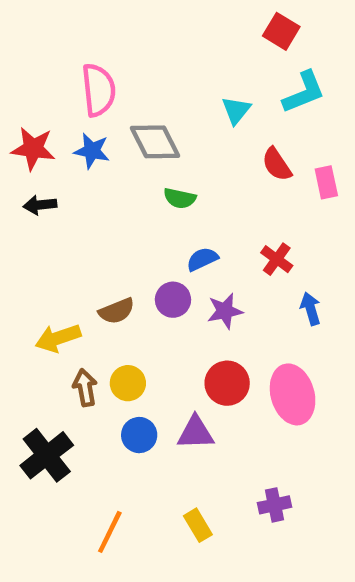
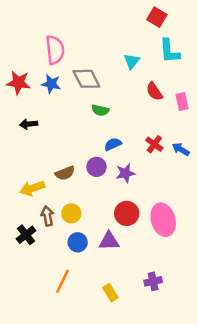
cyan L-shape: (304, 92) -> (169, 51), turned 108
black arrow: (40, 205) -> (29, 124), moved
blue arrow: (311, 309) -> (181, 149), moved, turned -42
black cross: (47, 455) -> (26, 235), moved, size x0.7
orange line: (110, 532) -> (63, 281), moved

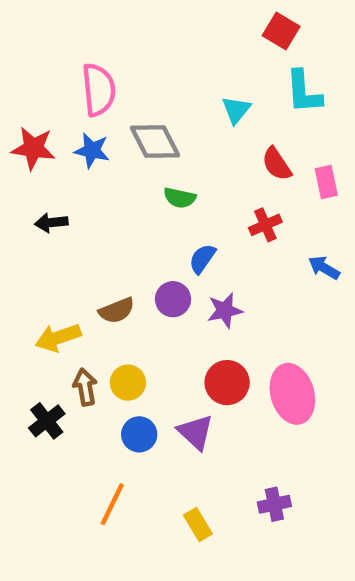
blue semicircle: (113, 144) -> (202, 259), turned -30
red cross: (154, 144) -> (265, 225), moved, turned 30
purple triangle: (109, 241) -> (196, 432), turned 45

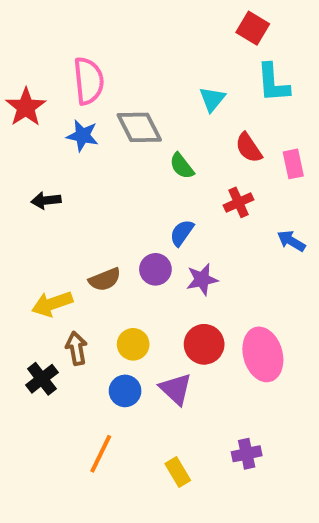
red star: (33, 148) -> (26, 107), moved, turned 30
green semicircle: (180, 198) -> (182, 166), moved, turned 40
yellow circle: (128, 383) -> (133, 344), moved

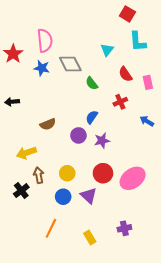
black arrow: (46, 200) -> (12, 102), moved
brown semicircle: (105, 279) -> (48, 124), moved
pink ellipse: (263, 354) -> (133, 178), turned 70

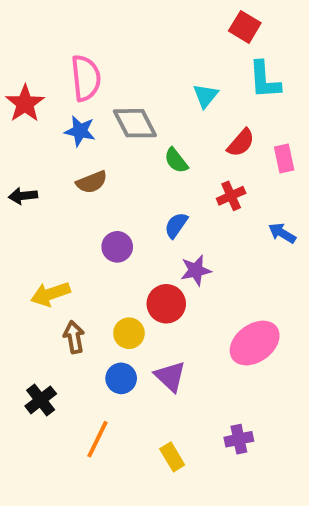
red semicircle: (125, 74) -> (241, 143), turned -105
brown semicircle: (48, 124) -> (92, 182), moved
purple circle: (78, 135) -> (117, 247), moved
red circle: (103, 173) -> (166, 304), moved
black cross: (21, 191) -> (41, 400), moved

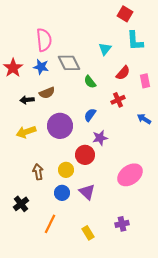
red star: (25, 104) -> (13, 68), moved
black arrow: (23, 196) -> (27, 100), moved
purple circle: (117, 247) -> (60, 126), size x1.6
yellow arrow: (50, 294) -> (26, 132), moved

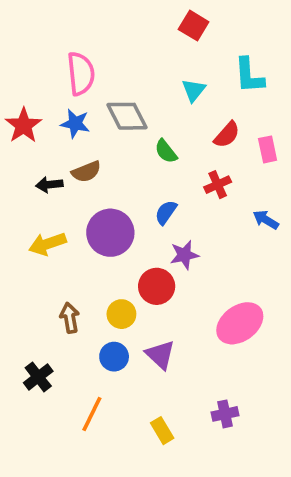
red square: (125, 14) -> (194, 26), moved

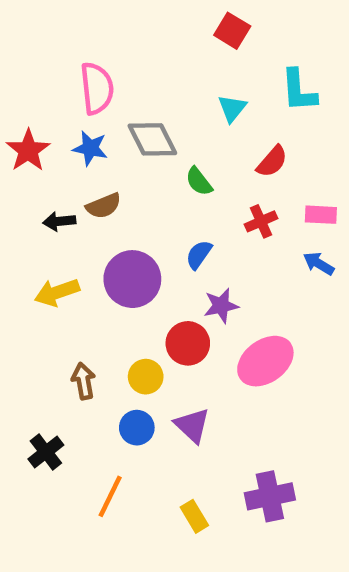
pink rectangle: (268, 149) -> (321, 215), moved, turned -75
pink ellipse: (240, 323) -> (265, 361), moved
purple cross: (225, 414) -> (270, 496), size x1.5

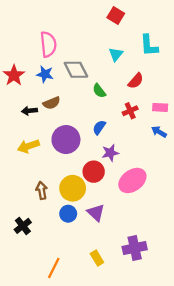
yellow circle: (146, 377) -> (73, 188), size x1.5
orange line: (110, 496) -> (54, 268), moved

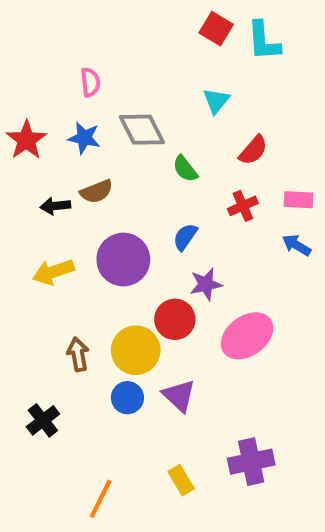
pink semicircle: (48, 44) -> (90, 82), size x0.6
cyan L-shape: (149, 45) -> (264, 41), moved

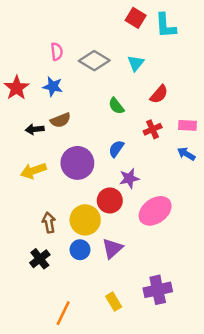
gray diamond: (142, 130) -> (94, 61), moved, turned -32
purple triangle: (179, 396) -> (112, 248), turned 35
black cross: (43, 420) -> (40, 259), moved

